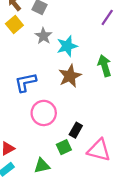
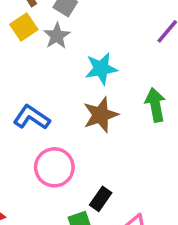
gray star: (43, 36) -> (57, 36), moved
blue L-shape: (26, 82) -> (32, 117), turned 40

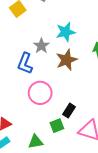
gray star: (57, 36) -> (41, 46), moved
blue L-shape: (32, 117) -> (25, 63), turned -100

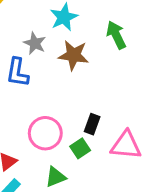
brown star: (67, 60) -> (73, 55), turned -30
pink circle: (40, 93) -> (45, 133), moved

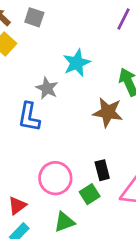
brown star: (73, 55) -> (108, 112), moved
black rectangle: (92, 124) -> (102, 170), turned -36

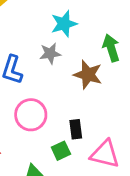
gray star: (47, 88) -> (50, 53), moved, turned 30
pink circle: (55, 178) -> (31, 115), moved

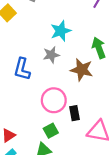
pink circle: (31, 115) -> (54, 100), moved
green square: (61, 151) -> (51, 131), moved

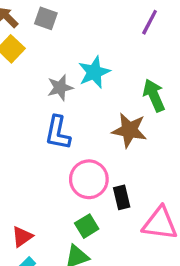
gray star: (51, 55) -> (60, 88), moved
blue L-shape: (22, 69) -> (58, 133), moved

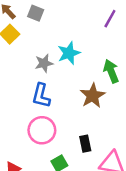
brown star: (129, 130) -> (93, 96), turned 30
pink circle: (89, 179) -> (42, 130), moved

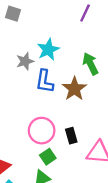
blue L-shape: (41, 96) -> (45, 81), moved
pink circle: (42, 130) -> (42, 131), moved

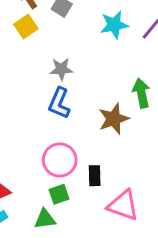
cyan star: (48, 50) -> (114, 25), moved
blue L-shape: (45, 81) -> (59, 103), moved

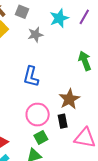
gray star: (61, 69) -> (35, 35), moved
brown star: (114, 119) -> (69, 99), moved

